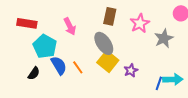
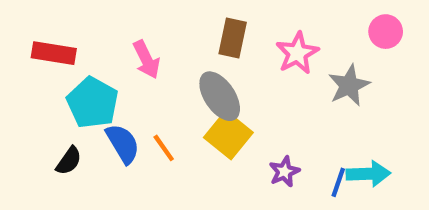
purple star: (131, 70) -> (284, 172), moved

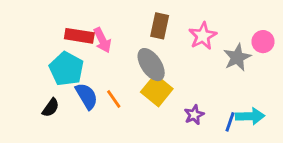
pink circle: (386, 32) -> (263, 42), moved
red rectangle: (54, 53) -> (79, 36), moved

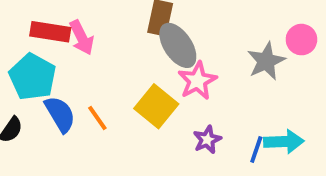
pink star: (203, 36) -> (197, 81), moved
gray ellipse: (151, 65) -> (178, 45), moved

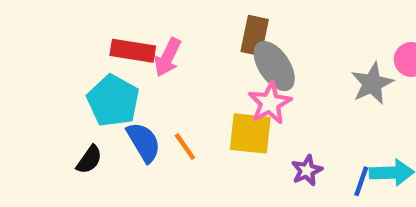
pink arrow: (82, 38) -> (168, 57), turned 52
pink star: (197, 81) -> (270, 103), moved
yellow square: (156, 106) -> (250, 133), turned -33

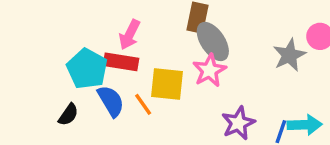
red rectangle: (133, 51) -> (121, 62), moved
yellow square: (250, 133) -> (167, 84), moved
purple star: (307, 170) -> (238, 123), size x1.4

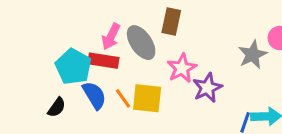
gray ellipse: (213, 41) -> (141, 43), moved
yellow square: (167, 84) -> (147, 98), moved
purple star: (238, 123) -> (207, 88), moved

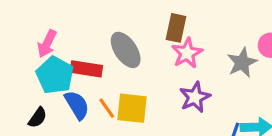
brown rectangle: (171, 21) -> (176, 28), moved
pink arrow: (111, 37) -> (47, 44), moved
pink star: (182, 68) -> (187, 53), moved

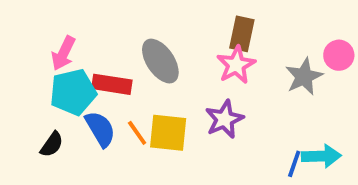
brown rectangle: (176, 28) -> (242, 34), moved
cyan pentagon: (55, 75) -> (73, 92), turned 30
purple star: (195, 97) -> (224, 119), moved

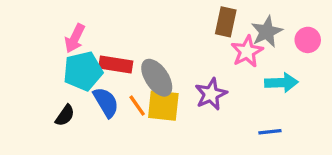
gray ellipse: (160, 61) -> (157, 78), moved
pink star: (236, 65) -> (247, 51), moved
gray star: (304, 77) -> (267, 32), moved
cyan arrow: (321, 156) -> (281, 83), moved
blue line: (294, 164) -> (270, 132), turned 65

